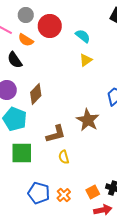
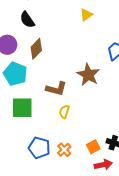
black semicircle: (15, 60) -> (27, 20), moved
brown L-shape: (56, 134) -> (56, 89), turned 30
yellow semicircle: (64, 157) -> (64, 112), turned 32

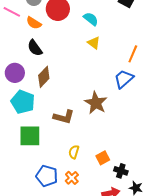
yellow triangle: (86, 15) -> (94, 43), turned -48
yellow semicircle: (64, 112) -> (74, 152), moved
orange square: (93, 147) -> (103, 158), moved

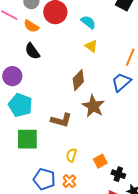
brown diamond: (44, 77) -> (78, 80), moved

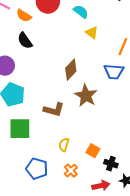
yellow triangle: (91, 46) -> (92, 33), moved
blue trapezoid: (121, 82) -> (114, 72), turned -135
orange square: (100, 161) -> (93, 151), turned -32
orange cross: (69, 181) -> (71, 171), moved

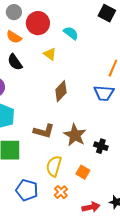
yellow triangle: (92, 33) -> (50, 54), moved
brown star: (86, 96) -> (75, 135), moved
yellow semicircle: (64, 145) -> (54, 166), size x1.5
black cross: (111, 164) -> (101, 146), moved

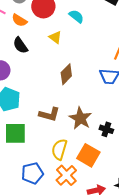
orange square: (83, 172) -> (88, 155), size x1.6
blue pentagon: (27, 190) -> (32, 173), turned -30
orange cross: (61, 192) -> (66, 175), size x1.5

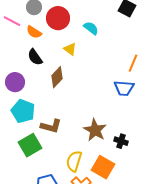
brown diamond: (66, 74) -> (57, 77), moved
brown L-shape: (49, 114) -> (51, 126), moved
green square: (15, 133) -> (30, 145), turned -30

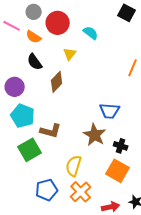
yellow triangle: (70, 49) -> (70, 54), turned 32
blue trapezoid: (124, 88) -> (110, 111), moved
orange square: (103, 167) -> (118, 171), moved

